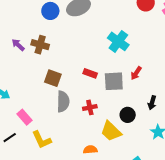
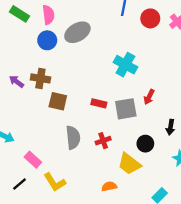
brown square: (53, 78) -> (58, 101), moved

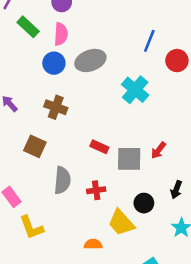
cyan cross: (125, 65) -> (135, 90), moved
brown cross: (40, 78) -> (56, 107), moved
brown square: (58, 101) -> (35, 146), moved

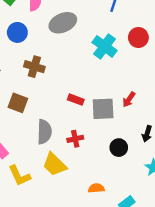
red circle: (177, 61) -> (138, 37), moved
blue circle: (54, 63) -> (17, 32), moved
yellow trapezoid: (121, 223) -> (55, 164), moved
orange semicircle: (93, 244) -> (96, 188), moved

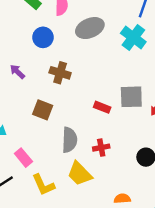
cyan cross: (105, 46) -> (133, 38), moved
gray square: (103, 109) -> (131, 97), moved

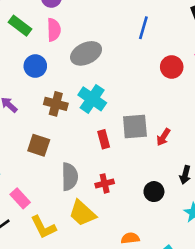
cyan cross: (133, 38) -> (92, 99), moved
red rectangle: (102, 107) -> (104, 139), turned 56

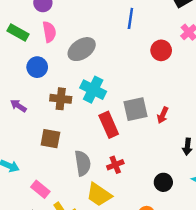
red rectangle: (104, 139) -> (109, 125), size x1.5
black circle: (154, 192) -> (163, 182), moved

